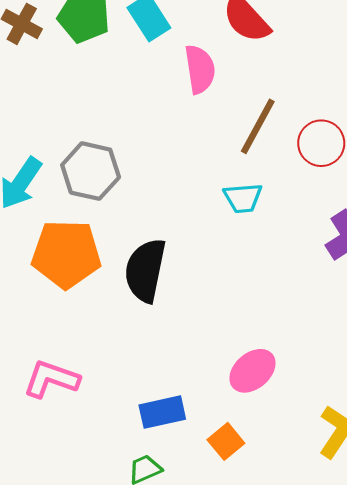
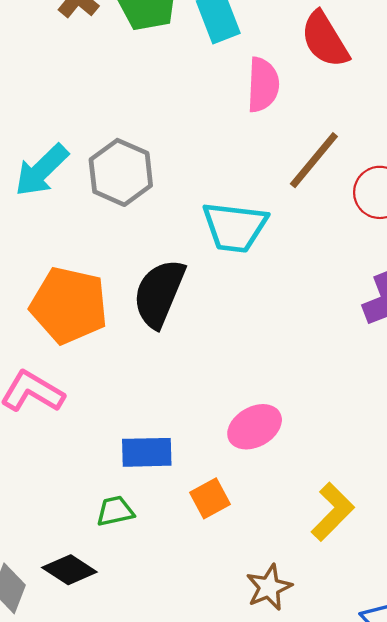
cyan trapezoid: (243, 198) -> (235, 227), moved, size x1.5
orange pentagon: (66, 254) -> (69, 305), moved

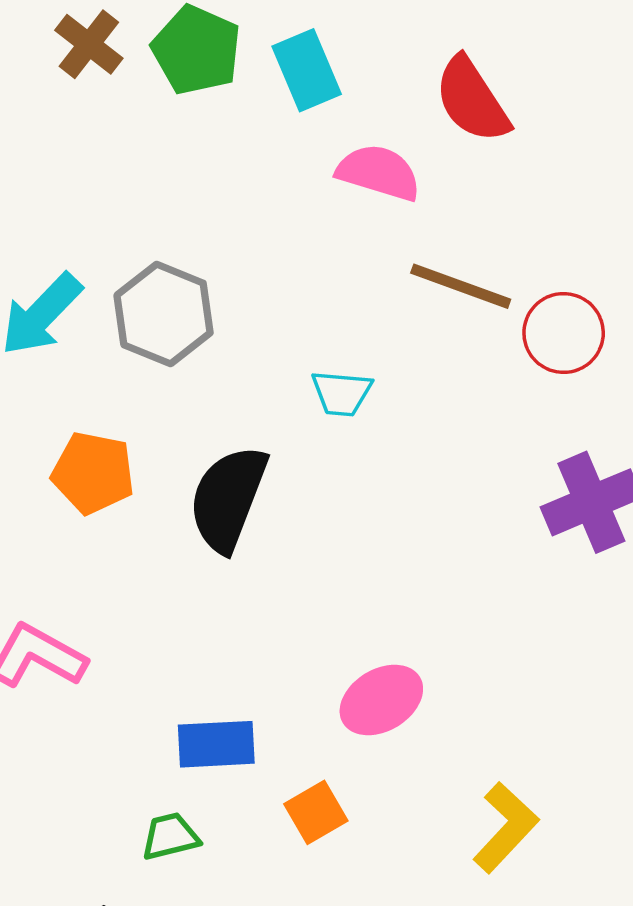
pink semicircle: (263, 85) -> (379, 172), turned -74
brown line: (314, 160) -> (461, 286), turned 72
cyan trapezoid: (235, 227) -> (342, 393), size x0.6
orange pentagon: (69, 305) -> (93, 473), moved, size x0.7

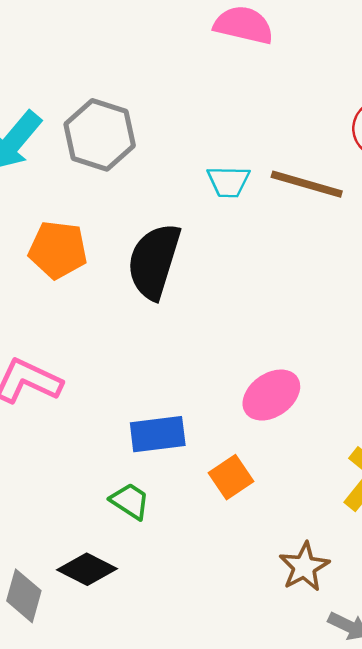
brown line: (461, 286) -> (307, 184), moved
green trapezoid: (170, 836) -> (130, 501), turned 51

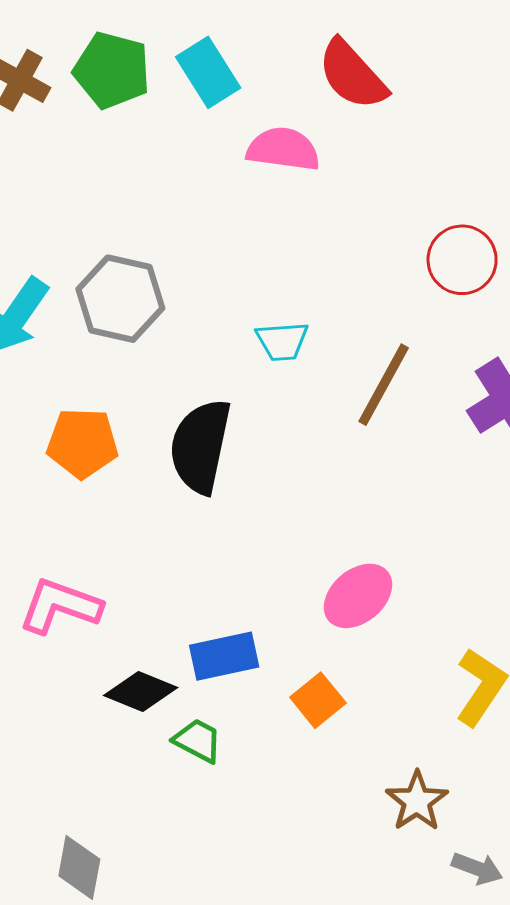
brown line: (307, 184) -> (384, 385), moved, turned -72
black diamond: (87, 569) -> (141, 692), moved

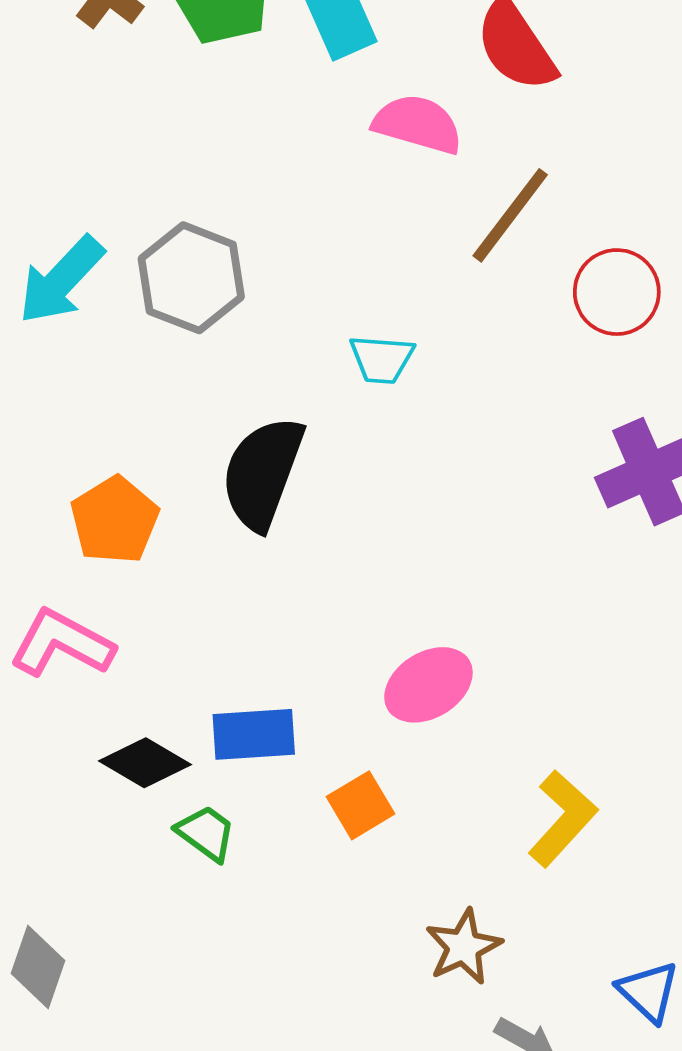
brown line: (384, 385) -> (510, 215), moved
orange pentagon: (82, 443) -> (115, 520), moved, turned 30

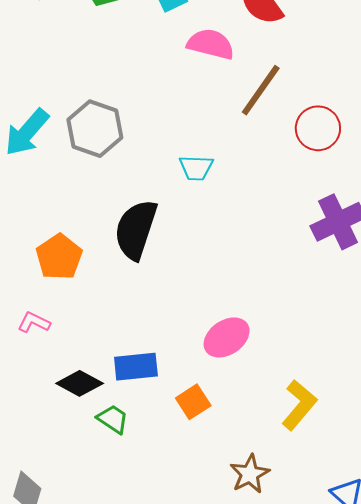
pink L-shape: (62, 643) -> (34, 322), size x0.6

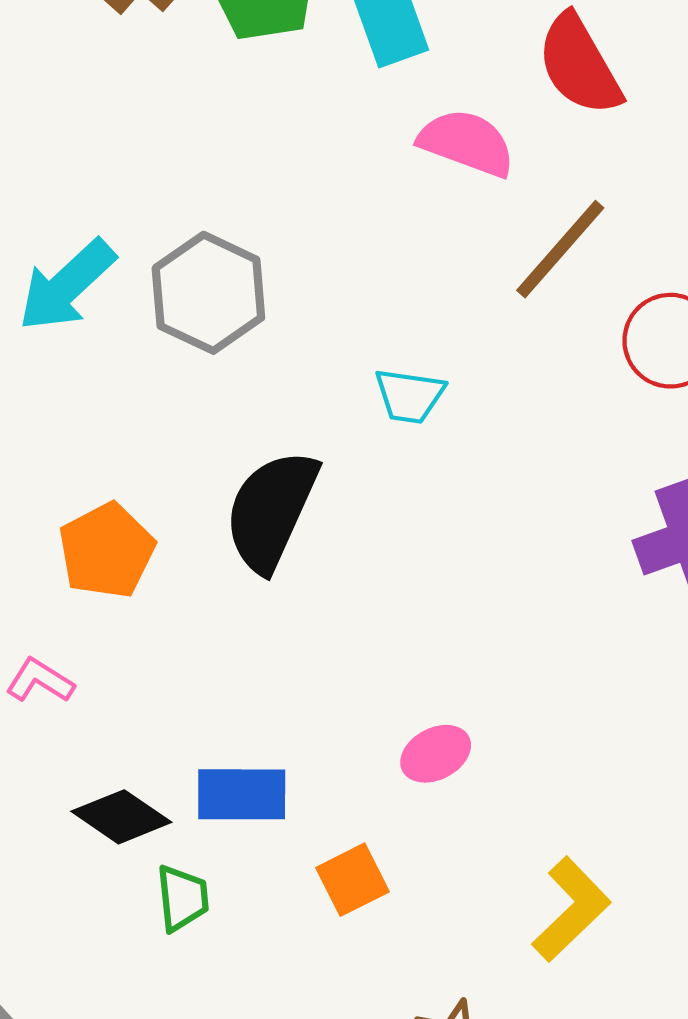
pink ellipse: (227, 337) -> (436, 754), size x0.7
green trapezoid: (113, 419) -> (182, 898), turned 44

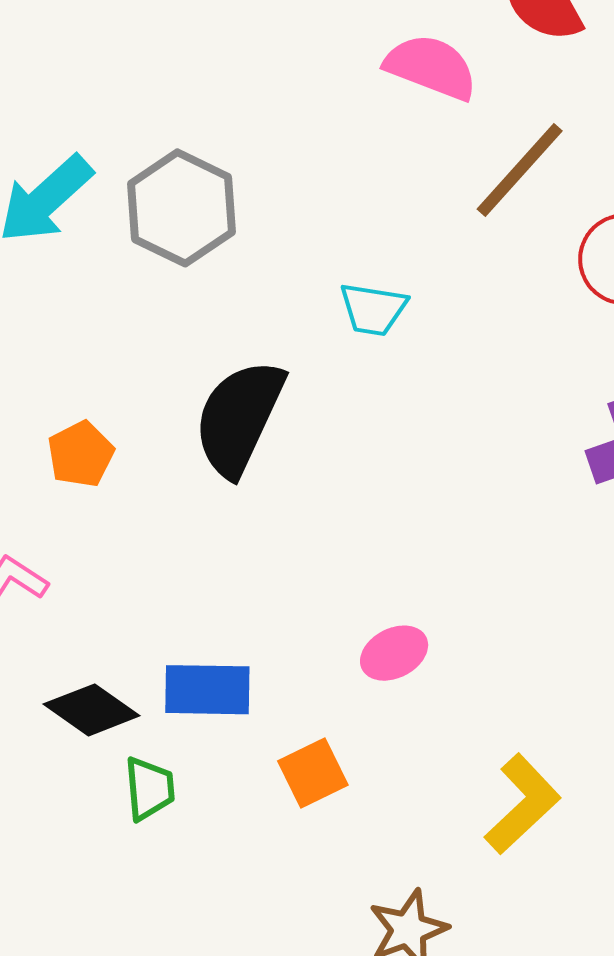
orange pentagon: (107, 551) -> (81, 454), size x0.7

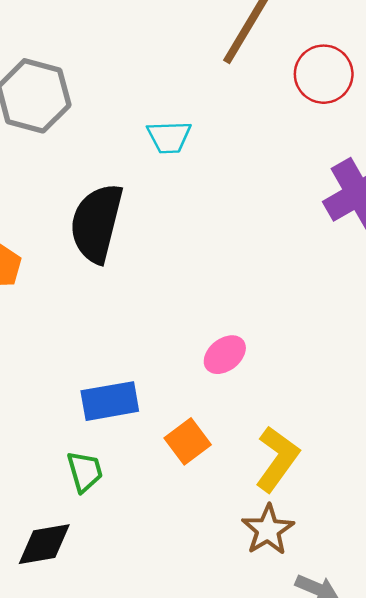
black diamond: (92, 710) -> (44, 544), moved, turned -34
yellow L-shape: (522, 804) -> (277, 459), moved

